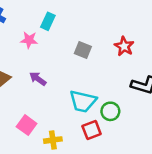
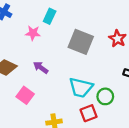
gray square: (83, 50) -> (81, 42), size x1.6
pink square: (27, 125) -> (25, 95), moved

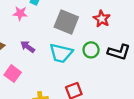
cyan trapezoid: (81, 88) -> (61, 53), moved
green circle: (105, 96) -> (91, 50), moved

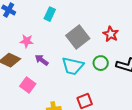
pink star: (20, 13) -> (27, 41), moved
gray square: (66, 22) -> (78, 37), turned 30

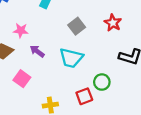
gray square: (78, 37) -> (77, 26), size x0.7
green circle: (101, 63) -> (102, 82), moved

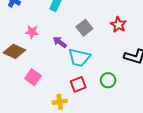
purple arrow: (37, 51) -> (60, 42), moved
red square: (84, 96) -> (78, 84), moved

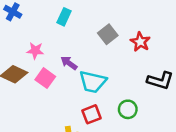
gray square: (84, 28) -> (108, 34), moved
pink square: (33, 77) -> (45, 78), moved

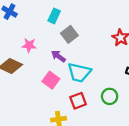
gray square: (108, 34) -> (69, 34), moved
pink square: (45, 78) -> (51, 80), moved

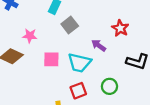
purple arrow: (58, 56) -> (99, 45), moved
pink square: (51, 80) -> (51, 59), moved, turned -35

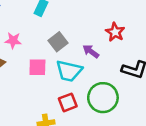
gray square: (70, 25) -> (58, 42), moved
green circle: (109, 86) -> (103, 98), size x1.6

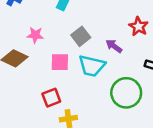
red square: (68, 102) -> (51, 98), moved

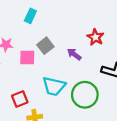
pink square: (60, 62) -> (27, 57), moved
cyan trapezoid: (92, 66) -> (54, 86), moved

